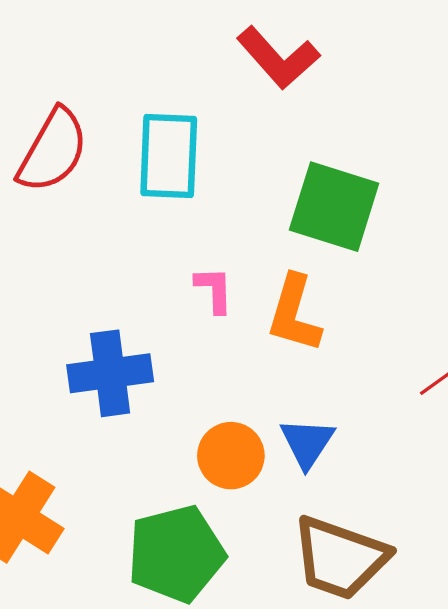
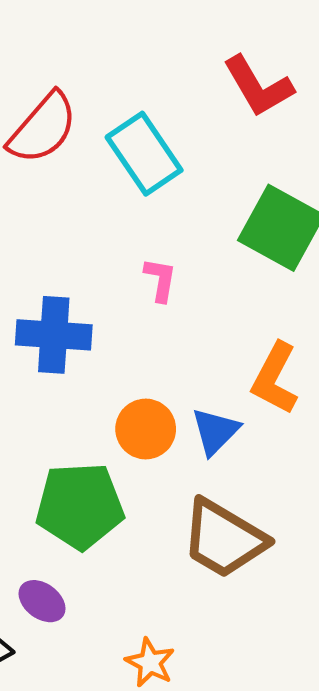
cyan rectangle: (169, 156) -> (144, 154), turned -48
orange L-shape: (294, 314) -> (275, 378), moved

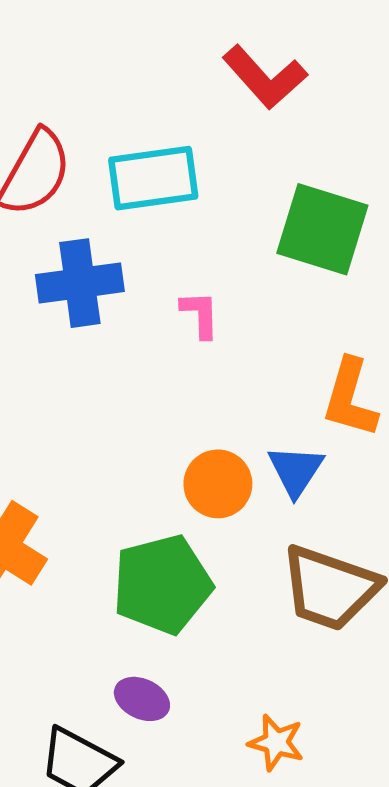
cyan rectangle: (144, 154) -> (153, 178), turned -52
blue cross: (54, 335) -> (80, 283), moved

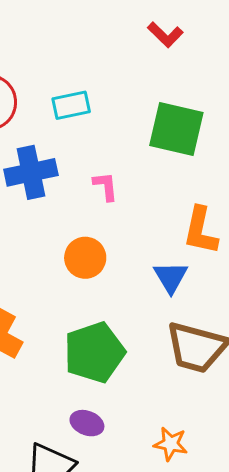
red L-shape: (265, 77) -> (165, 35), moved, size x0.7
cyan rectangle: (153, 178) -> (71, 105), size x0.7
orange circle: (218, 484) -> (85, 258), moved

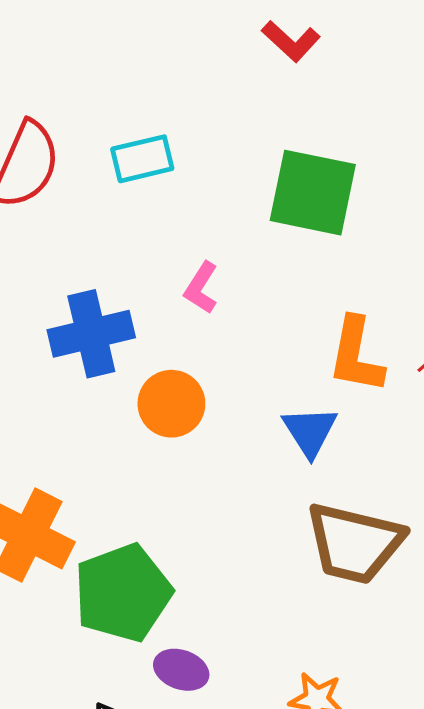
blue cross: (31, 172) -> (91, 334), moved
pink L-shape: (106, 186) -> (201, 288), turned -140
green pentagon: (94, 352) -> (123, 593), moved

